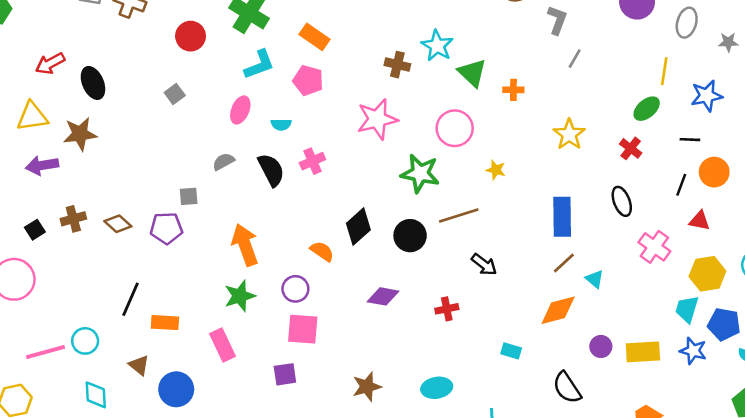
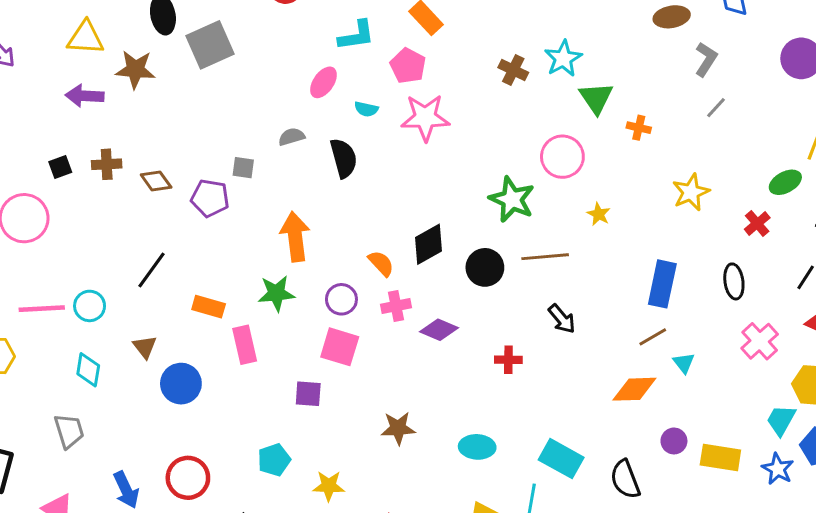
gray square: (175, 94) -> (210, 45), moved, size x2.0
pink star: (377, 119) -> (425, 118), moved
pink cross: (312, 161) -> (396, 306), moved
orange rectangle: (165, 323) -> (209, 307), moved
cyan rectangle: (511, 351) -> (561, 459), moved, size x1.8

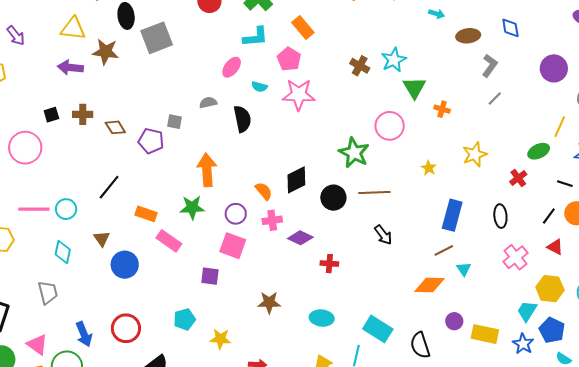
yellow star: (599, 214) -> (429, 168), moved
pink rectangle: (245, 345) -> (169, 241), turned -45
red cross: (508, 360) -> (329, 264), moved

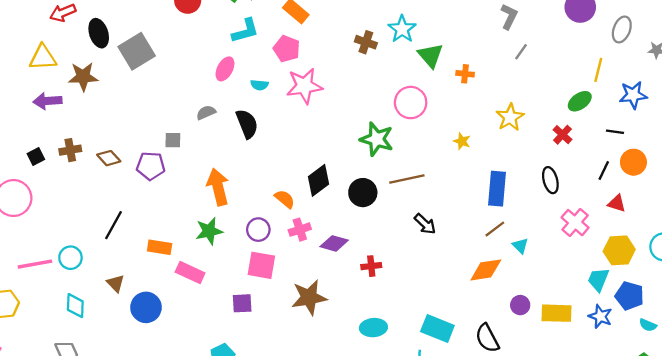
brown star: (269, 303) -> (309, 297), moved, size x1.4

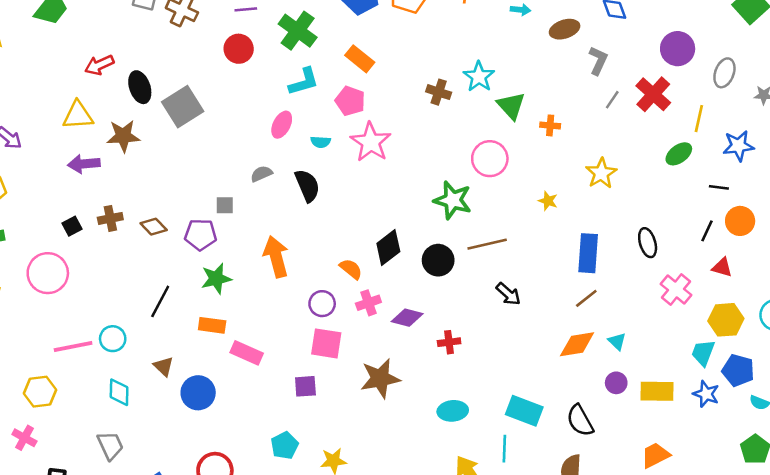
pink star: (304, 86) -> (371, 142), turned -30
red cross: (562, 135) -> (653, 94), moved, size x1.6
green star: (209, 231) -> (216, 279), moved
cyan triangle: (520, 246) -> (617, 341), moved

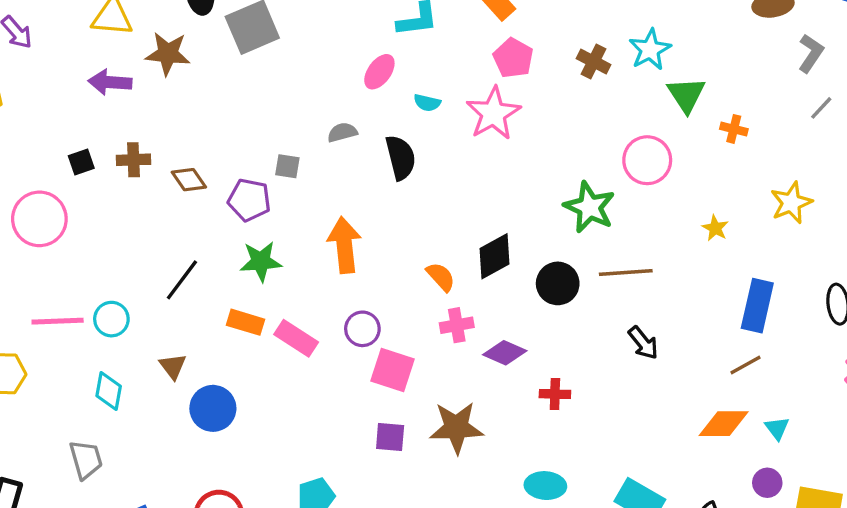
pink pentagon: (350, 101) -> (513, 58), moved
purple circle: (322, 304) -> (362, 329), moved
pink rectangle: (247, 353) -> (296, 338), moved
purple square: (305, 386) -> (390, 437), moved

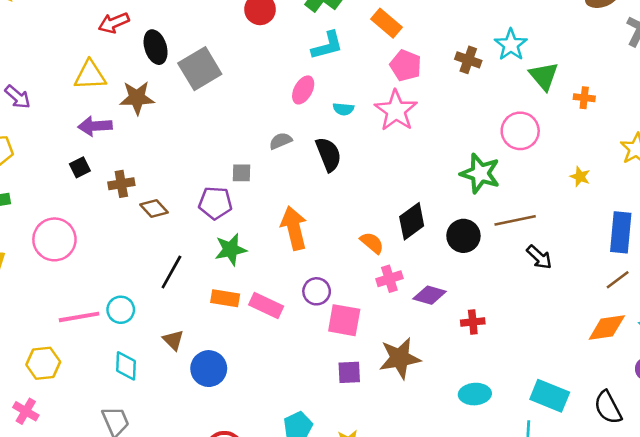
black square: (81, 162) -> (80, 167), moved
brown diamond: (189, 180) -> (154, 208), moved
black arrow: (643, 343) -> (539, 257), moved

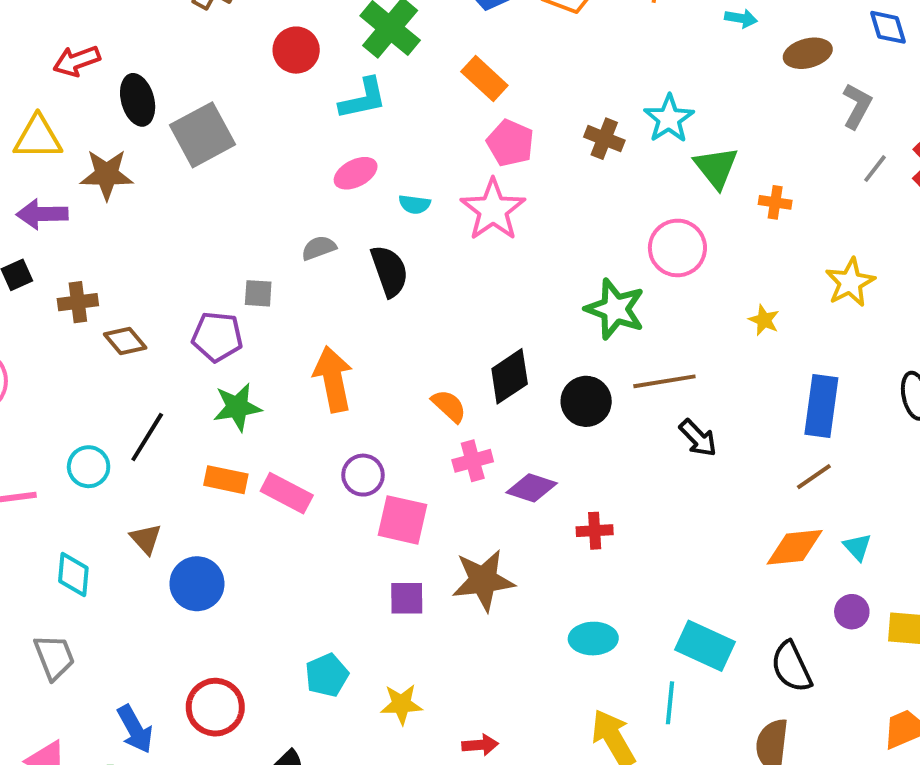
cyan L-shape: (327, 46) -> (363, 99), moved
pink ellipse: (303, 90) -> (356, 173), turned 32
cyan circle: (121, 310) -> (89, 467), moved

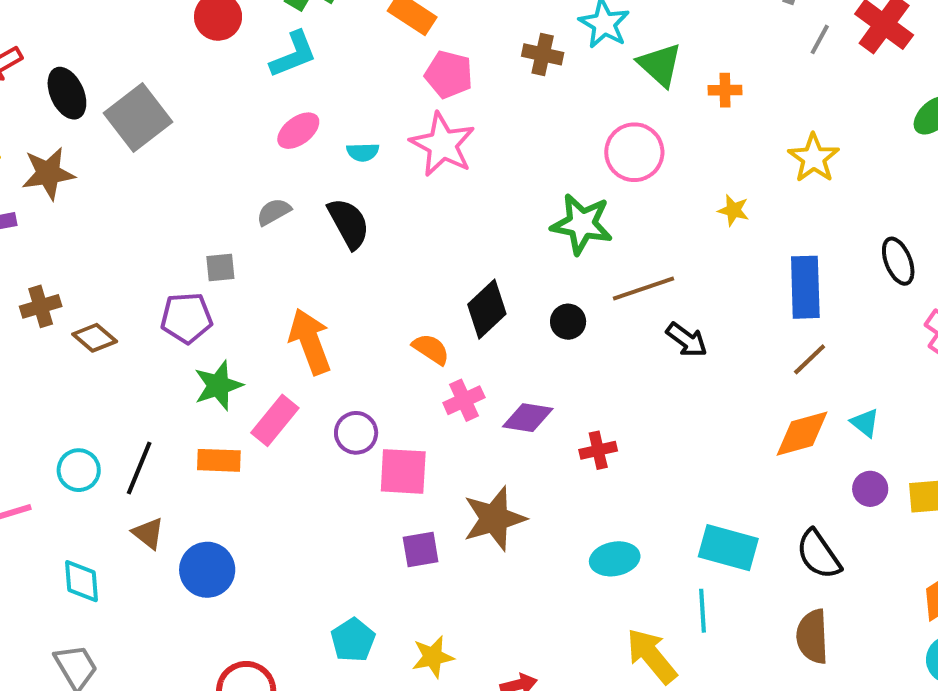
black circle: (586, 401) -> (568, 322), size x0.7
black line: (147, 437) -> (139, 468), moved
pink rectangle: (287, 493) -> (275, 420), moved, turned -69

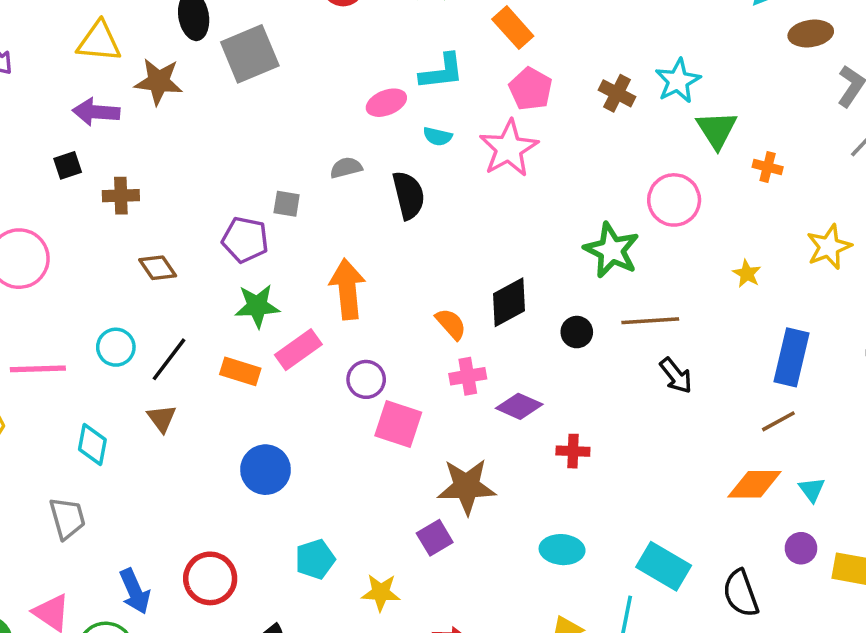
cyan L-shape: (293, 54) -> (442, 72), moved
brown diamond: (95, 338) -> (158, 268), moved
purple square: (421, 549) -> (435, 538), moved, turned -36
blue circle: (207, 570) -> (266, 470), moved

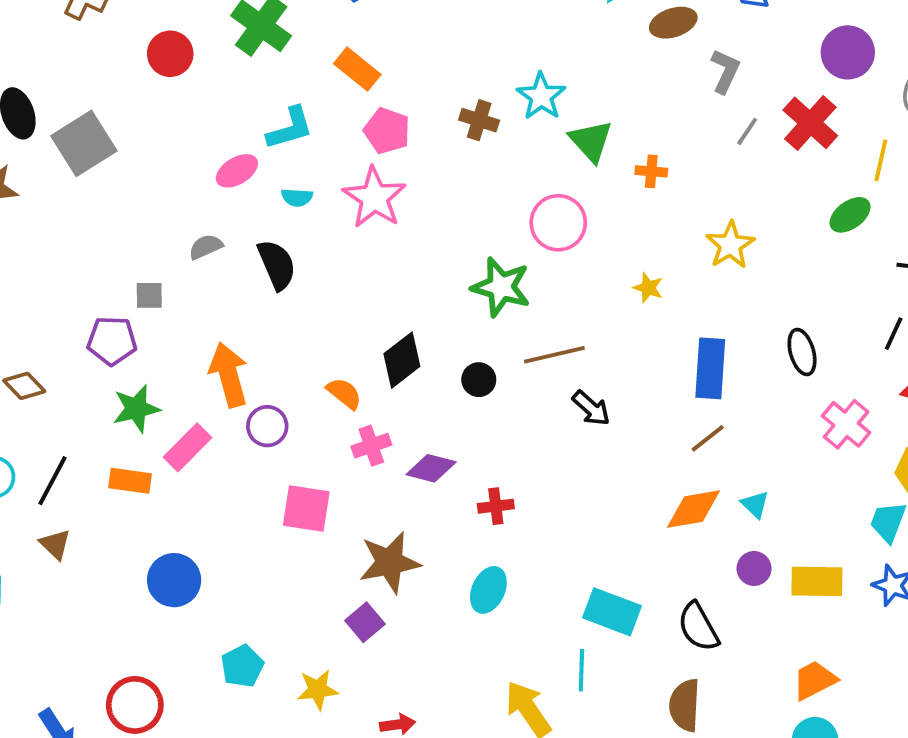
purple circle: (366, 379) -> (267, 426), moved
cyan ellipse: (562, 550) -> (488, 590), moved, turned -60

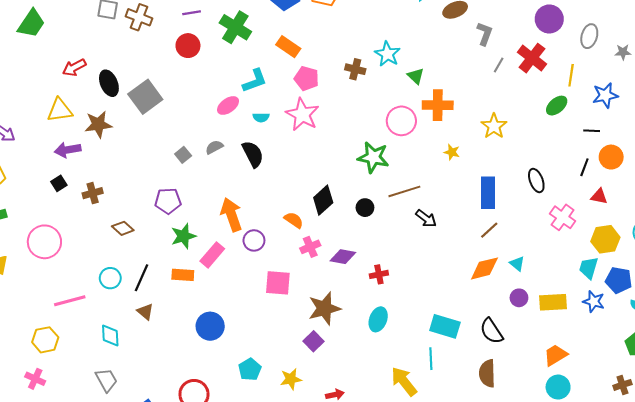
green triangle: (591, 141) -> (416, 76), size x0.7
orange cross: (651, 171) -> (438, 105), moved, size x1.8
gray square: (149, 295) -> (183, 155), moved, turned -35

